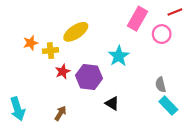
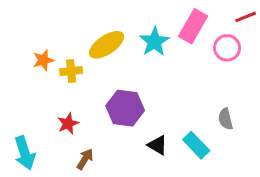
cyan star: (119, 56) -> (154, 42), moved
red star: (63, 71) -> (68, 124), moved
cyan rectangle: (168, 106) -> (196, 145), moved

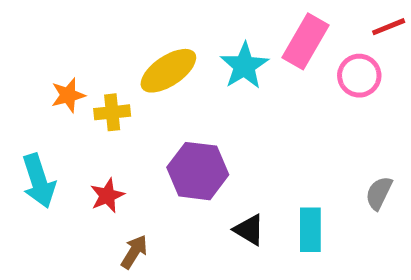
gray semicircle: (226, 119) -> (379, 193), moved, turned 40
cyan rectangle: (196, 145) -> (310, 230), turned 44
cyan arrow: (25, 153) -> (39, 181), moved

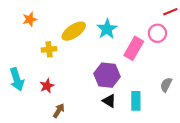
pink rectangle: (305, 41) -> (134, 48), moved
orange star: (68, 95) -> (30, 19), moved
purple hexagon: (198, 171) -> (107, 75), moved

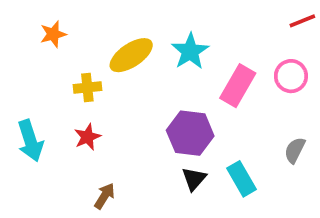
pink circle: (157, 33) -> (291, 76), moved
red star: (47, 86) -> (87, 137), moved
black triangle: (109, 101) -> (194, 179), turned 40
cyan rectangle: (136, 101) -> (242, 179), turned -30

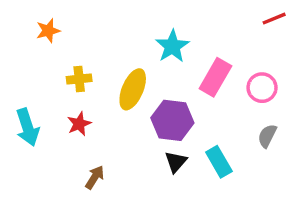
yellow ellipse: (131, 55) -> (133, 89), moved, turned -33
pink circle: (291, 76) -> (262, 88), moved

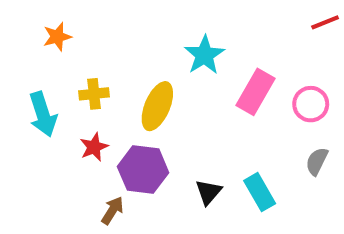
purple hexagon: (172, 120) -> (143, 170), moved
cyan arrow: (27, 127) -> (43, 114), moved

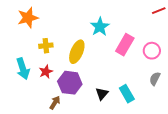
orange star: (57, 37) -> (28, 18), size x1.5
cyan arrow: (43, 114) -> (23, 69), moved

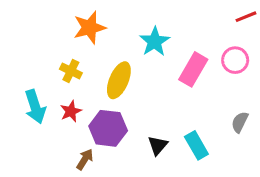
orange star: (28, 18) -> (89, 28), moved
yellow cross: (46, 46) -> (71, 71), turned 32
pink circle: (152, 51) -> (235, 60), moved

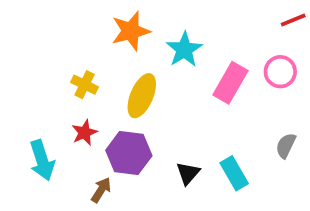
orange star: (89, 28) -> (131, 31), moved
cyan arrow: (35, 107) -> (42, 160), moved

